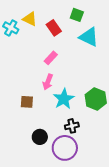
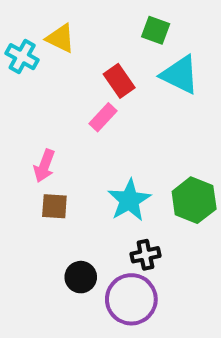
red rectangle: (54, 28) -> (119, 81), moved
pink arrow: (48, 82) -> (44, 166), moved

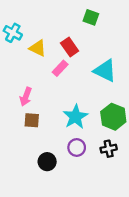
yellow triangle: (61, 38) -> (38, 48), moved
cyan triangle: (180, 75) -> (105, 71), moved
black cross: (145, 255) -> (109, 149), moved
purple circle: (131, 299) -> (77, 147), moved, size x0.6

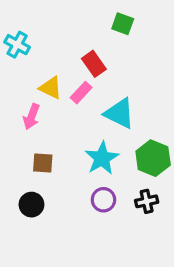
yellow triangle: (38, 48) -> (51, 88), moved
cyan triangle: (105, 71) -> (119, 113), moved
pink arrow: (26, 97) -> (31, 117), moved
black circle: (47, 162) -> (31, 205), moved

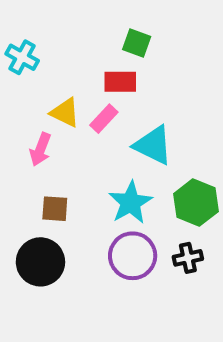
green square: (123, 24) -> (137, 43), moved
red rectangle: (94, 64) -> (120, 82), turned -55
purple circle: (103, 200) -> (133, 256), size x1.5
black circle: (31, 205) -> (40, 262), size x1.5

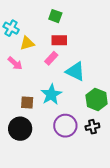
green square: (137, 43) -> (55, 16), moved
yellow triangle: (65, 113) -> (27, 43), moved, turned -42
pink arrow: (40, 149) -> (15, 63), moved, turned -70
cyan star: (131, 203) -> (51, 94), moved

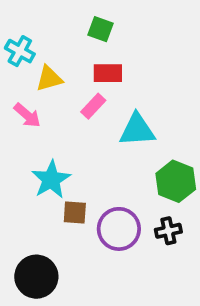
cyan triangle: (75, 71) -> (137, 130), turned -30
cyan star: (51, 94) -> (51, 179), moved
brown square: (27, 103) -> (75, 212), moved
black circle: (20, 129) -> (36, 277), moved

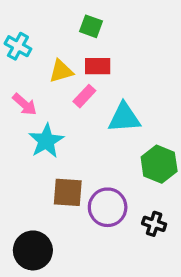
yellow triangle: (49, 79) -> (61, 71), moved
cyan star: (51, 179) -> (46, 141), moved
brown square: (75, 212) -> (68, 192), size x1.4
black cross: (168, 231) -> (154, 224), moved, turned 30

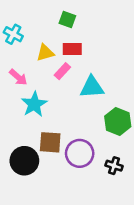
black circle: (33, 250) -> (24, 161), moved

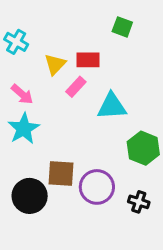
green square: (67, 20) -> (122, 27), moved
yellow triangle: (45, 53) -> (55, 64), turned -30
cyan star: (34, 104) -> (24, 129), moved

